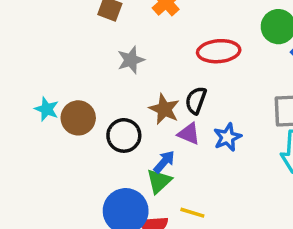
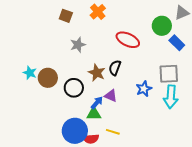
red ellipse: (219, 51) -> (128, 40), turned 30
purple triangle: (189, 134) -> (111, 96), moved
blue star: (227, 137) -> (144, 89), moved
green triangle: (159, 181) -> (94, 114), turned 42

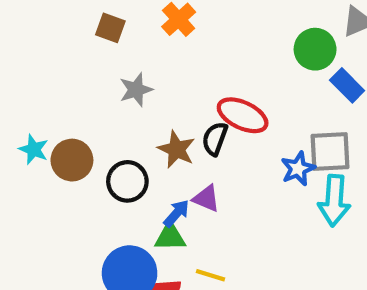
red ellipse: (128, 40) -> (243, 115), moved
blue star: (144, 89) -> (298, 169), moved

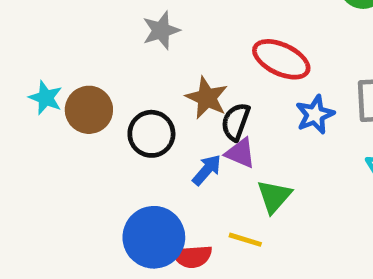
black semicircle: (215, 139) -> (236, 122), moved
blue star: (298, 169) -> (315, 115), moved
green triangle: (170, 237) -> (274, 196), moved, turned -48

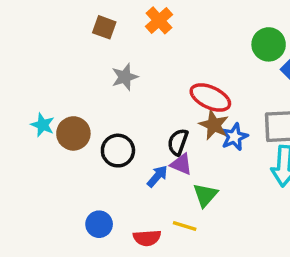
brown star: (207, 98) -> (214, 125), moved
blue circle: (154, 237) -> (99, 224), moved, size x0.6

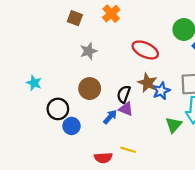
red ellipse: (210, 97) -> (145, 50), moved
brown circle: (73, 133) -> (90, 89), moved
black circle: (118, 151) -> (58, 109), moved
green triangle: (205, 195) -> (174, 125), moved
blue circle: (99, 224) -> (71, 126), moved

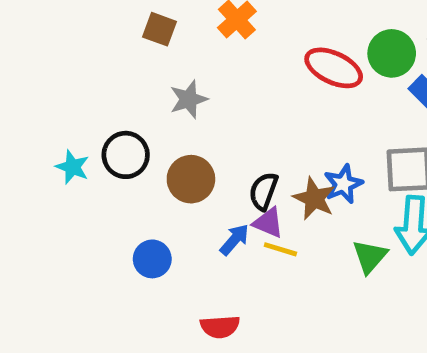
red ellipse: (145, 50) -> (334, 68), moved
brown star: (148, 83) -> (314, 198), moved
black circle: (58, 109) -> (126, 155), moved
yellow line: (128, 150) -> (280, 249), moved

